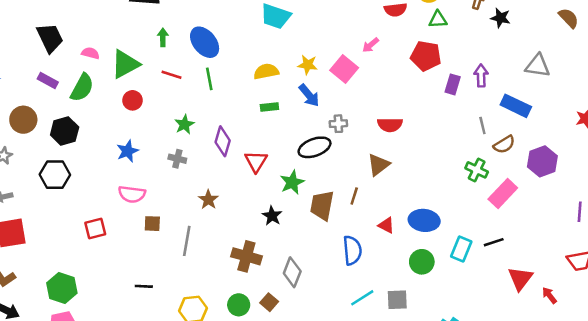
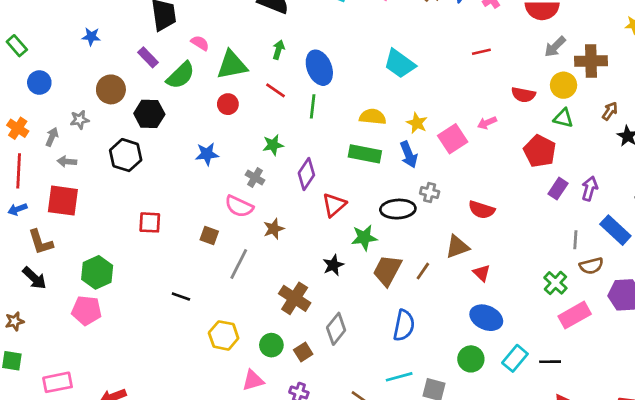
green rectangle: (269, 107) -> (365, 154), size x1.6
pink semicircle: (132, 194) -> (239, 206), moved
red triangle: (386, 225) -> (482, 273), moved

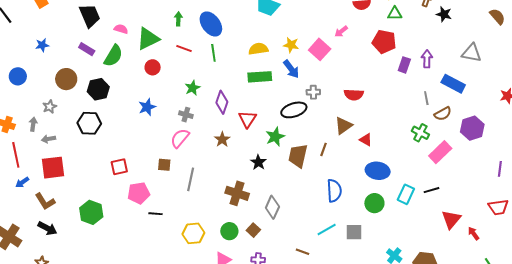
blue circle: (39, 83) -> (18, 76), moved
pink semicircle: (239, 206) -> (180, 138), turned 120
brown star: (274, 229) -> (222, 139), moved
pink pentagon: (86, 310) -> (139, 193), moved
blue semicircle: (404, 325) -> (334, 191), moved

